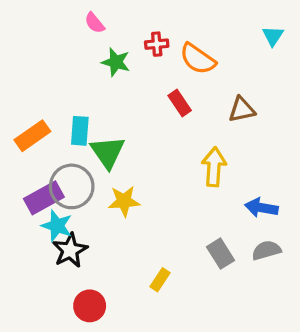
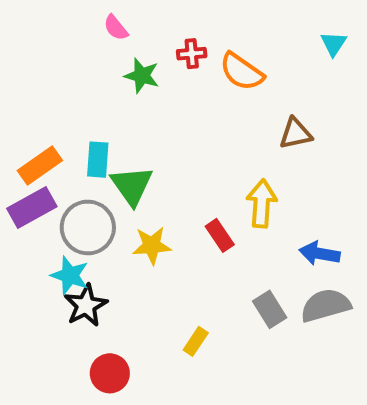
red rectangle: (180, 103) -> (220, 235), moved
purple rectangle: (44, 198) -> (32, 207), moved
gray semicircle: (266, 250) -> (326, 305), size x1.4

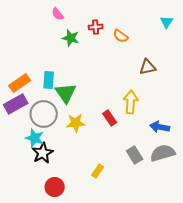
orange semicircle: (242, 72) -> (121, 36), size x0.7

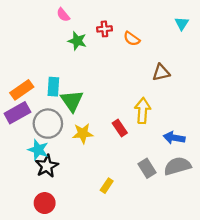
red circle: (55, 187) -> (45, 203), moved

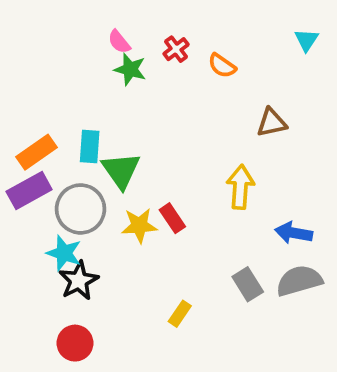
pink semicircle: (63, 15) -> (119, 42), moved
red cross: (104, 29) -> (176, 49), turned -32
red rectangle: (120, 128) -> (172, 218), moved

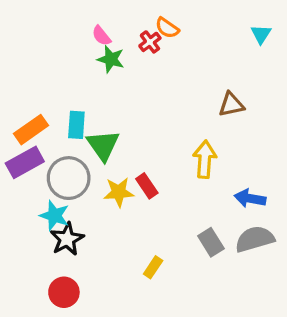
orange semicircle: (222, 66) -> (167, 28), moved

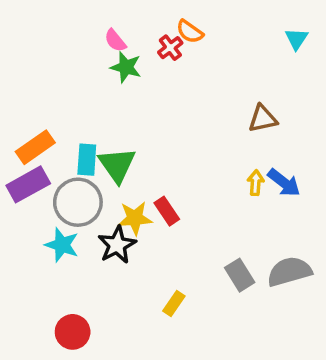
cyan rectangle: (76, 125) -> (87, 160), moved
yellow arrow: (205, 159) -> (256, 183), moved, size x0.6
blue arrow: (250, 198) -> (284, 183), moved, turned -152
black star: (67, 239) -> (117, 245), moved

